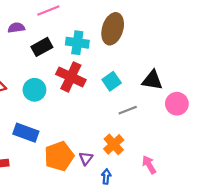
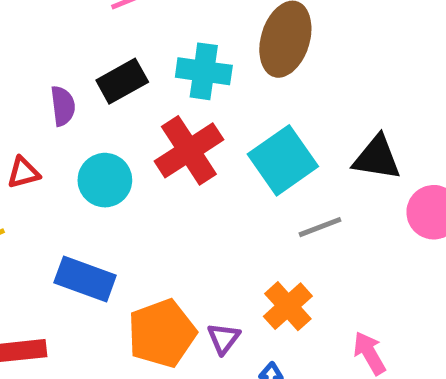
purple semicircle: (16, 28) -> (63, 106), moved, turned 91
red cross: (71, 77) -> (189, 150), turned 32
cyan square: (112, 81) -> (283, 160), size x1.5

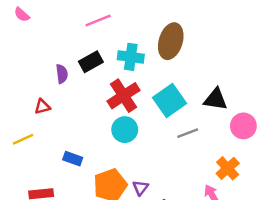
cyan circle: (105, 180) -> (125, 130), moved
blue rectangle: (85, 279) -> (73, 159), size x0.7
orange cross: (288, 306) -> (228, 168), moved

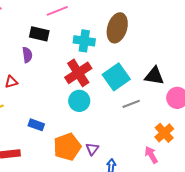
black rectangle: (91, 62) -> (39, 34), moved, turned 42

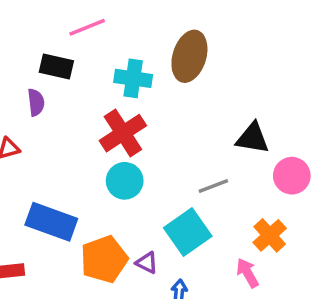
cyan square: (116, 77) -> (188, 232), moved
blue rectangle: (36, 125) -> (51, 222), size x1.8
purple triangle: (92, 149) -> (147, 263), turned -40

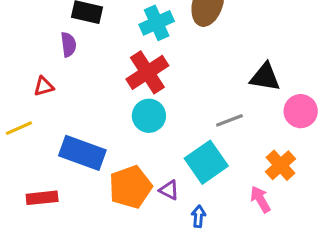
cyan cross: (133, 78) -> (157, 23), turned -32

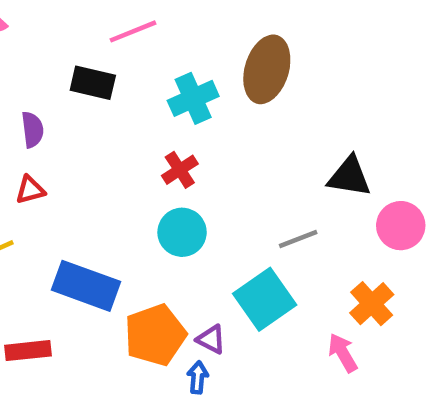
purple semicircle: (68, 45) -> (33, 130), moved
red cross: (147, 72) -> (180, 170), size x0.6
blue arrow: (198, 216) -> (198, 377), moved

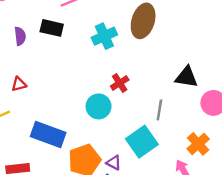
purple semicircle: (33, 130) -> (20, 36), moved
red cross: (180, 170) -> (120, 83), moved
gray line: (298, 239) -> (159, 110), turned -60

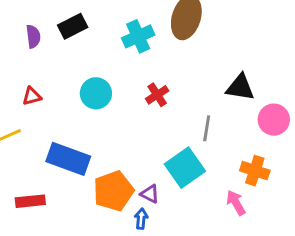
black rectangle: (52, 28) -> (73, 26), turned -40
cyan circle: (99, 106) -> (96, 93), moved
orange cross: (198, 144) -> (255, 171), turned -30

